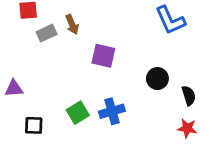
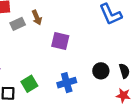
black circle: (157, 79) -> (101, 71), moved
green square: (78, 113) -> (29, 84), moved

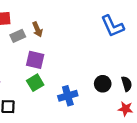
purple square: (60, 41) -> (35, 60), moved
green square: (29, 84) -> (35, 83), moved

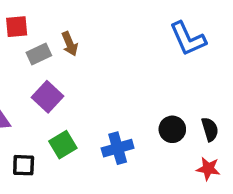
purple square: (35, 60) -> (47, 97), moved, turned 30
green square: (35, 83) -> (63, 145), moved

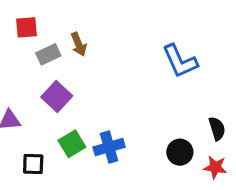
blue L-shape: (188, 39) -> (180, 61), moved
black circle: (172, 129) -> (180, 152), moved
blue cross: (118, 148) -> (109, 147), moved

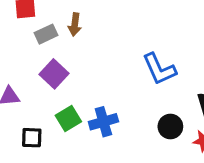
brown arrow: (79, 44) -> (75, 24), turned 30
blue L-shape: (180, 61) -> (159, 69), moved

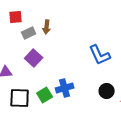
green square: (68, 119) -> (45, 95), moved
black square: (32, 138) -> (20, 98), size x1.5

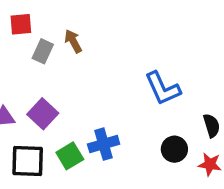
brown arrow: (47, 27) -> (73, 41), turned 144
gray rectangle: (29, 33) -> (43, 51), turned -40
purple square: (34, 58) -> (43, 114), moved

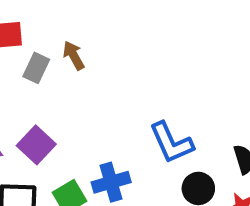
blue L-shape: (163, 88) -> (171, 143), moved

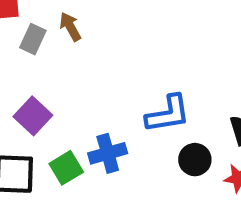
blue L-shape: (171, 143) -> (168, 114), turned -75

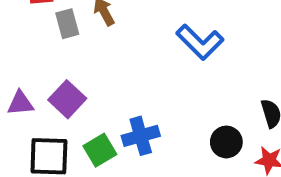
gray rectangle: (33, 39) -> (67, 24), turned -40
blue L-shape: (168, 114) -> (200, 42), moved, turned 54

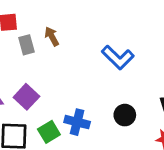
blue cross: (141, 136) -> (77, 122), turned 30
black circle: (226, 142) -> (125, 115), moved

